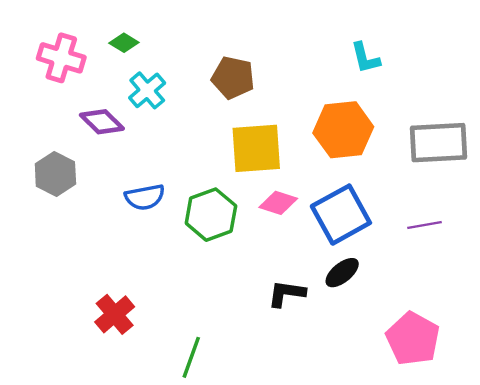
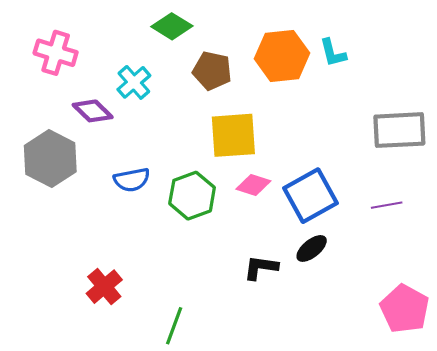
green diamond: (124, 43) -> (172, 26), moved, size x1.5
orange hexagon: (343, 130) -> (282, 56), moved
gray hexagon: (55, 174) -> (50, 159), size x1.4
pink pentagon: (413, 339) -> (405, 309), moved

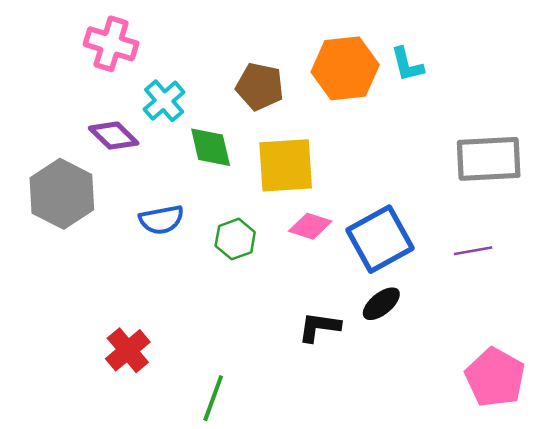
green diamond: (172, 26) -> (211, 147), moved, turned 45
pink cross: (56, 53) -> (111, 44), moved
green hexagon: (192, 196) -> (235, 239), size x0.7

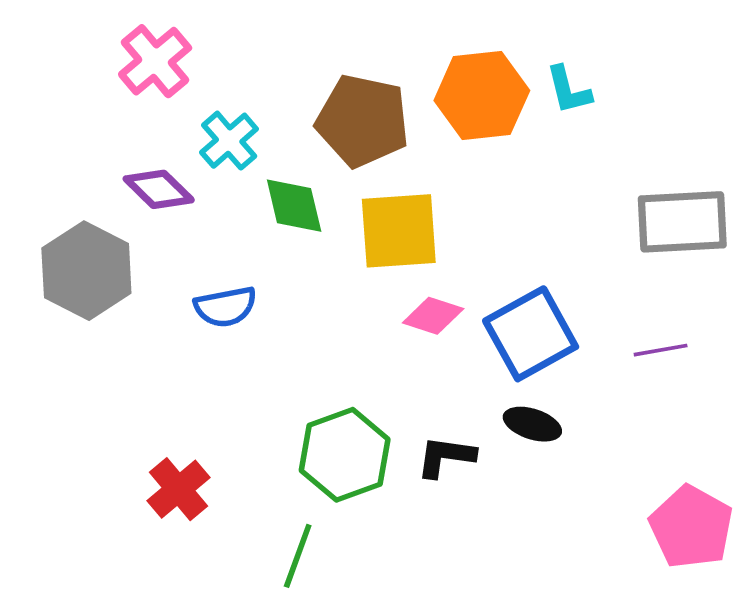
pink cross: (111, 44) -> (155, 61), turned 33
brown pentagon: (260, 86) -> (363, 121), size x1.4
green hexagon: (235, 239) -> (345, 455), moved, size x1.6
black ellipse: (381, 304) -> (532, 424), turned 57

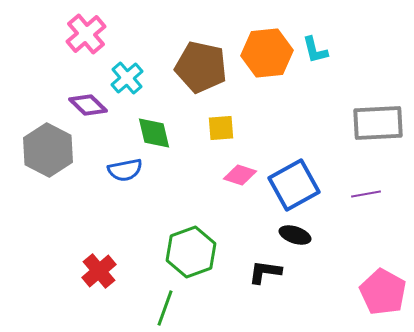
green diamond: (294, 206) -> (154, 133), moved
yellow square: (399, 231) -> (221, 128), size x0.6
black L-shape: (446, 457) -> (265, 272), moved

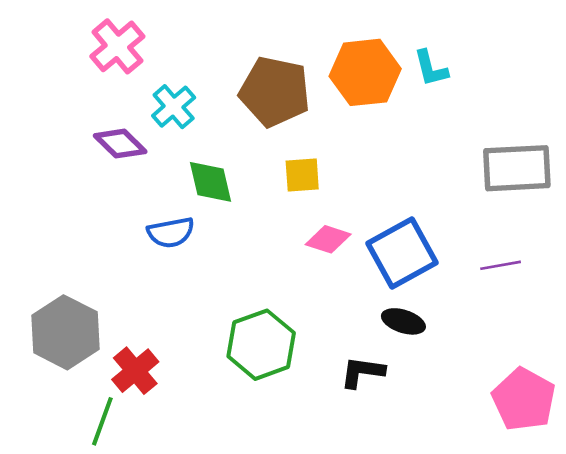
gray hexagon: (48, 150) -> (65, 332), moved
green line: (165, 308) -> (102, 421), moved

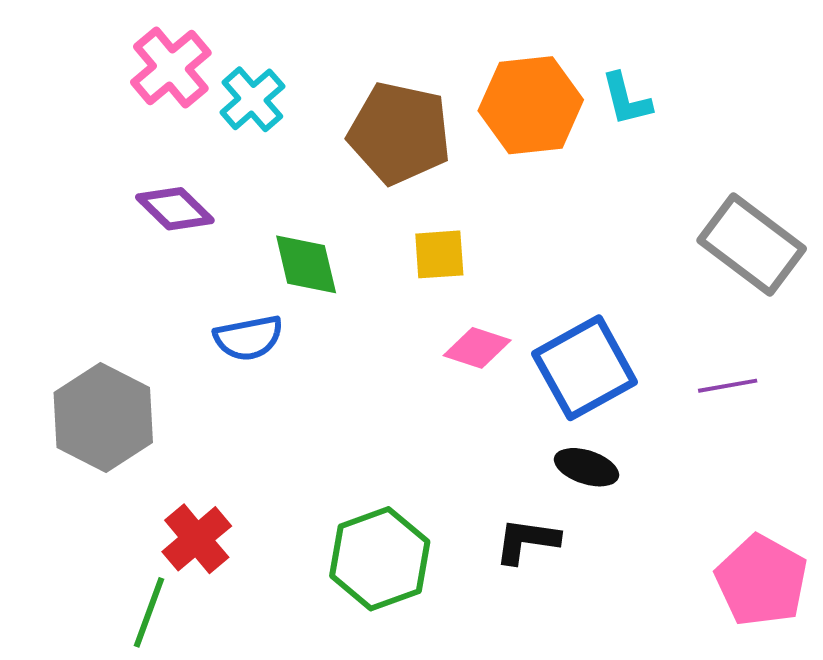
cyan cross: (174, 107) -> (252, 99), moved
gray rectangle: (517, 168) -> (752, 244), turned 40
gray hexagon: (65, 332) -> (103, 418), moved
green hexagon: (261, 345) -> (380, 559), moved

